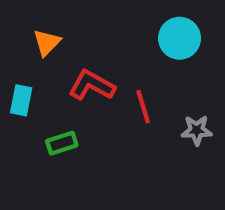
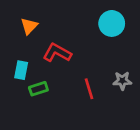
cyan rectangle: (21, 100) -> (21, 70), moved
red line: (143, 107) -> (89, 89), moved

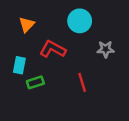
cyan circle: (112, 23) -> (80, 21), moved
gray star: (122, 81) -> (106, 49), moved

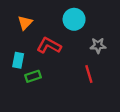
red line: (82, 82) -> (89, 74), moved

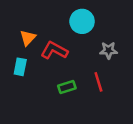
orange triangle: (25, 23) -> (28, 38), moved
green rectangle: (33, 76) -> (67, 87), moved

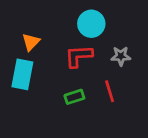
red L-shape: (54, 50) -> (79, 56), moved, turned -32
cyan rectangle: (20, 67) -> (22, 74), size x1.5

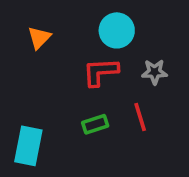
orange triangle: (31, 42) -> (39, 38), moved
cyan rectangle: (22, 74) -> (28, 146), moved

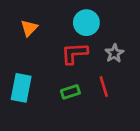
gray star: (155, 72) -> (114, 53), turned -30
cyan rectangle: (28, 146) -> (21, 88), moved

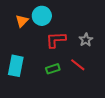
cyan circle: (86, 23) -> (42, 16), moved
red line: (104, 87) -> (78, 65), turned -35

